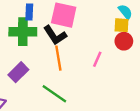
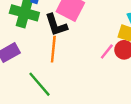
pink line: (97, 59) -> (107, 52), moved

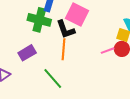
pink line: (107, 52) -> (108, 51), turned 32

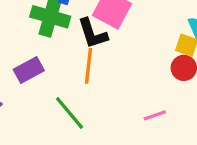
pink line: (108, 51) -> (155, 115), moved

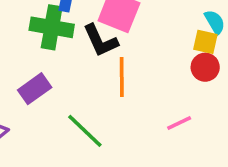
orange line: (89, 66) -> (122, 77), moved

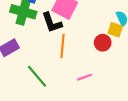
red circle: (205, 67) -> (103, 43), moved
pink line: (179, 123) -> (84, 77), moved

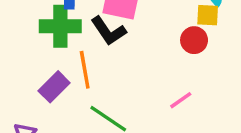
orange line: (62, 46) -> (85, 70), moved

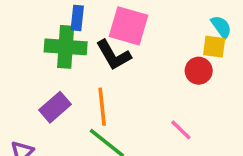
orange line: (85, 70) -> (102, 107), moved
pink line: (181, 100) -> (181, 130), turned 75

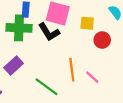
yellow square: (214, 47) -> (87, 23), moved
orange line: (102, 107) -> (72, 70), moved

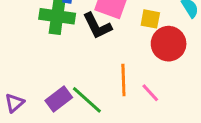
red circle: (102, 40) -> (169, 44), size x1.5
purple rectangle: (14, 66) -> (59, 99), moved

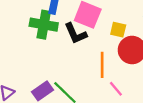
orange line: (123, 80) -> (102, 65), moved

